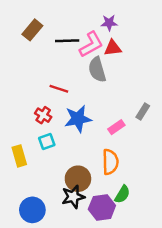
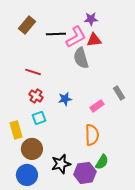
red line: (59, 89) -> (33, 72), moved
gray rectangle: (143, 112) -> (119, 93), turned -64
blue star: (78, 119) -> (65, 99), size x0.6
brown circle: (78, 179) -> (32, 149), moved

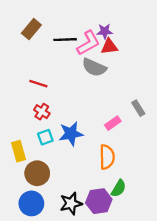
purple star: (91, 19) -> (105, 31), moved
gray semicircle: (81, 58) -> (94, 67), turned -50
blue star: (65, 99) -> (71, 134), moved, size x1.5
black star: (61, 164) -> (71, 203), moved

